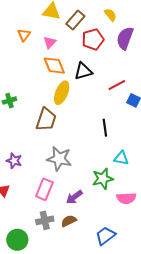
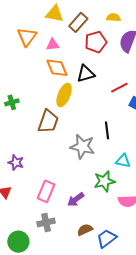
yellow semicircle: (110, 15) -> (114, 17), turned -48
orange triangle: (24, 35) -> (27, 37), size x1.5
pink triangle: (50, 42) -> (53, 45), turned 40
gray star: (59, 159) -> (82, 147), moved
brown semicircle: (69, 221) -> (85, 230), moved

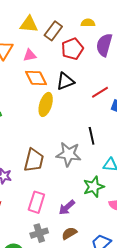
brown trapezoid: (48, 121) -> (34, 160), moved
brown semicircle: (85, 230) -> (69, 233), moved

